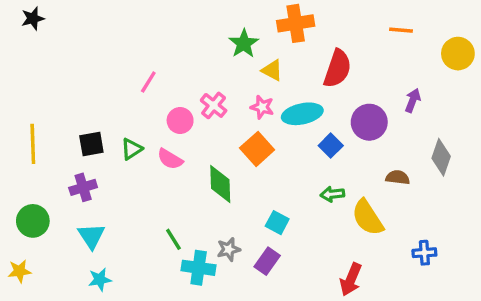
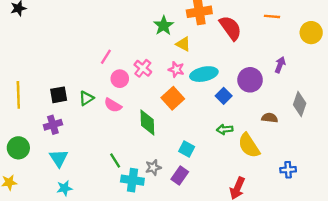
red semicircle: (337, 69) -> (230, 28), moved, turned -55
pink line: (148, 82) -> (106, 57), moved

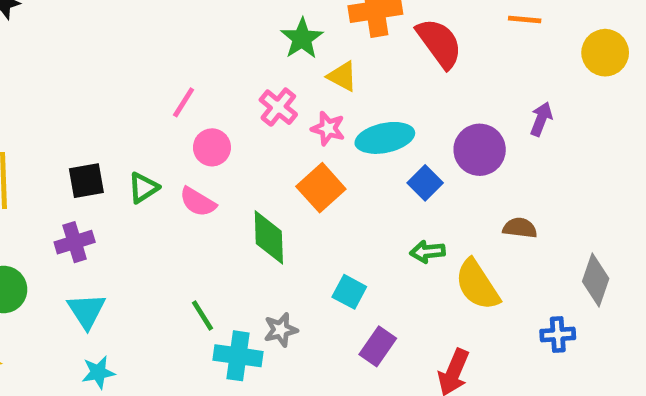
pink cross: (143, 68) -> (278, 107), moved
gray diamond: (300, 104) -> (596, 280), moved
purple rectangle: (180, 175) -> (378, 346), moved

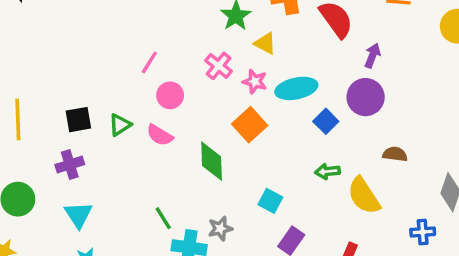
purple arrow: (541, 119) -> (372, 56), moved

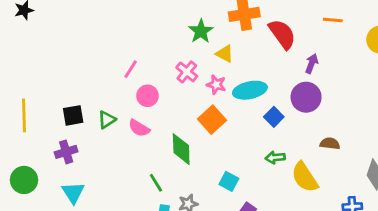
green line: (163, 218) -> (156, 183), moved

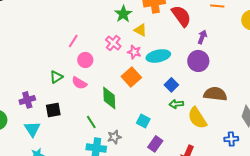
black square: (73, 115) -> (53, 110), moved
blue square: (274, 117) -> (171, 85), moved
brown semicircle: (330, 143) -> (215, 94), size x1.6

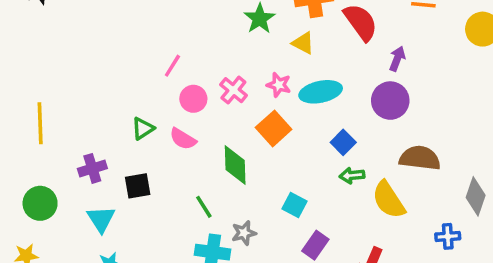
yellow triangle: (140, 30) -> (303, 43), moved
pink cross: (113, 43) -> (233, 90), moved

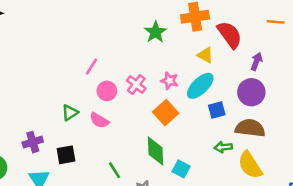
yellow triangle: (303, 43) -> (205, 55), moved
cyan ellipse: (321, 92) -> (200, 86), turned -32
blue square: (343, 142) -> (217, 110), moved, turned 30
brown semicircle: (420, 158) -> (250, 128), moved
green diamond: (235, 165) -> (155, 151), moved

